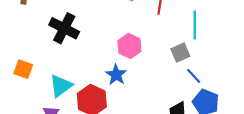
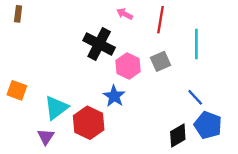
black cross: (64, 28) -> (99, 44), moved
gray square: (180, 53) -> (160, 61), moved

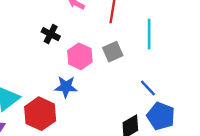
black cross: (99, 44) -> (51, 34), size x0.6
blue star: (114, 96) -> (66, 87), turned -30

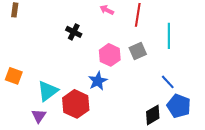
black cross: (51, 34) -> (74, 32), moved
blue star: (66, 87) -> (98, 81), turned -30

